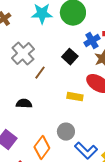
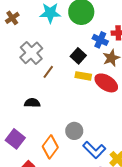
blue cross: (92, 41) -> (100, 40), turned -35
yellow rectangle: (75, 97) -> (83, 76), moved

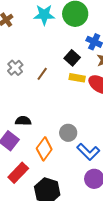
gray cross: (31, 53) -> (15, 68), moved, size x0.7
black semicircle: (32, 103) -> (23, 121), moved

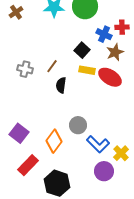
gray cross: (15, 68) -> (25, 69), moved, turned -35
black semicircle: (23, 121) -> (61, 85), moved, turned -84

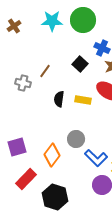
brown line: (52, 66) -> (45, 71), moved
yellow rectangle: (87, 70) -> (83, 100), moved
purple square: (19, 133) -> (17, 147), turned 36

